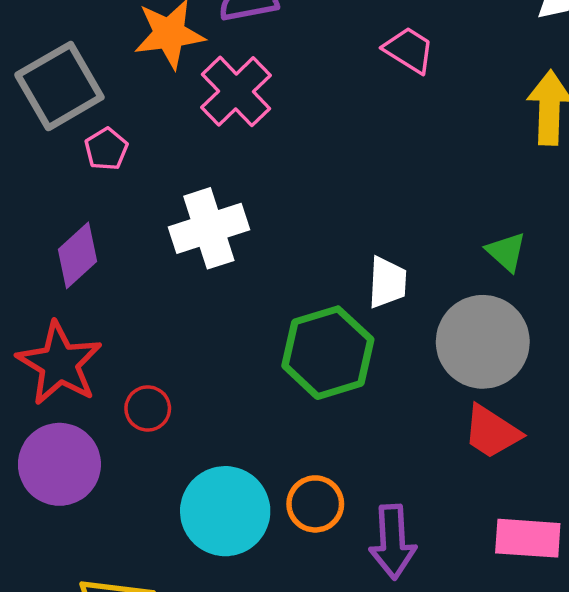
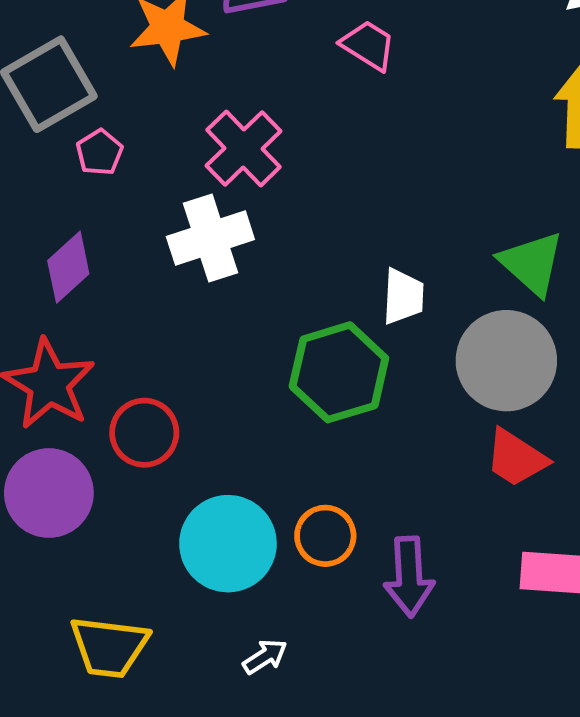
pink trapezoid: (409, 50) -> (368, 45), moved
pink cross: (236, 91) -> (244, 148), moved
green triangle: (506, 252) -> (532, 263), size x1.5
red circle: (148, 408) -> (144, 433), size x1.4

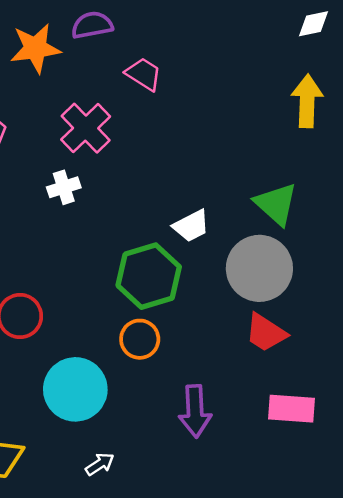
pink trapezoid: (368, 45) -> (144, 74), moved
white cross: (210, 238) -> (64, 187), size x0.6
white trapezoid: (403, 296) -> (191, 226), turned 60
orange circle: (325, 536) -> (140, 339), moved

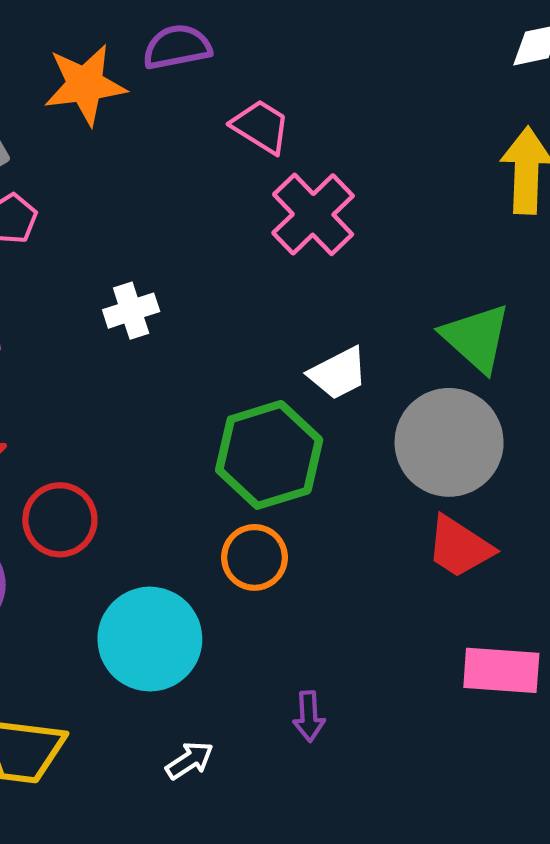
pink cross: (86, 128) -> (313, 214), moved
purple arrow: (195, 411) -> (309, 716), moved, size x0.6

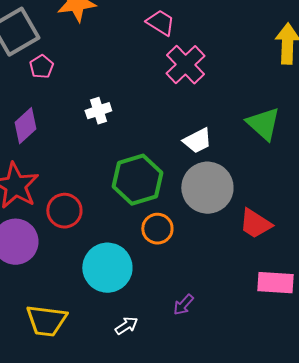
gray circle: (449, 442) -> (207, 188), moved
green hexagon: (269, 455) -> (137, 180), moved
purple arrow: (309, 716) -> (183, 305), turned 45

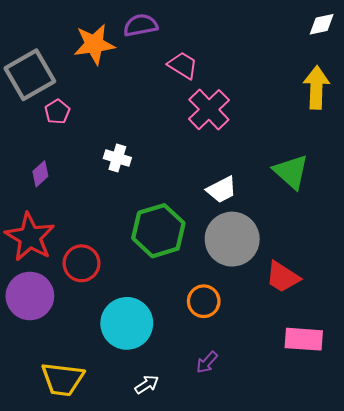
white cross: (98, 111) -> (117, 158), turned 35
purple diamond: (25, 126) -> (40, 174), size x0.7
orange circle: (157, 229) -> (204, 301), moved

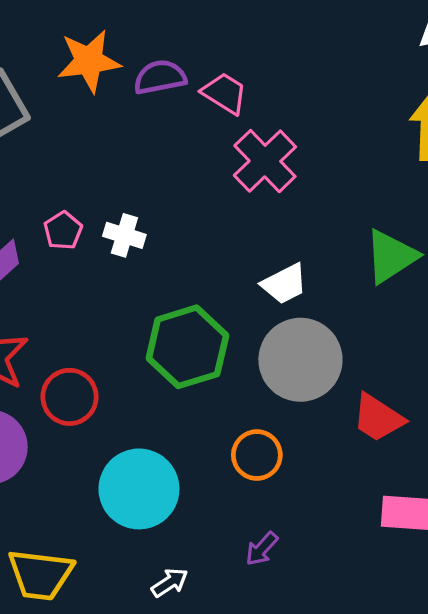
purple semicircle: (140, 25) -> (160, 77), moved
pink pentagon: (57, 112) -> (63, 231), moved
green triangle: (291, 172) -> (391, 256), turned 45

